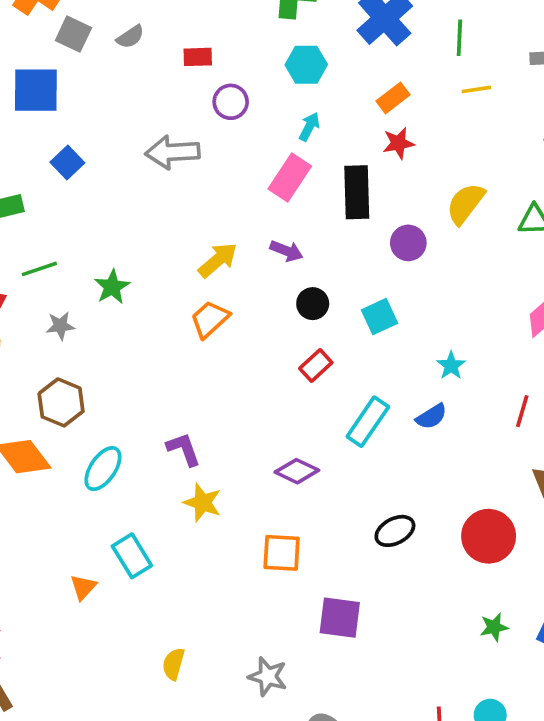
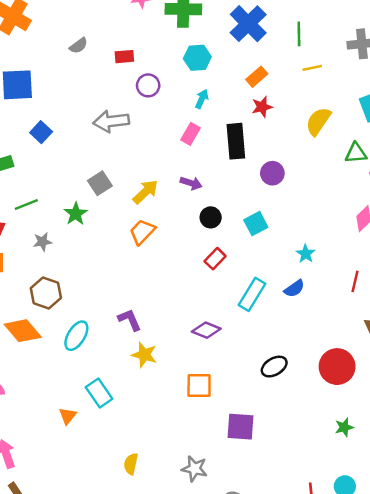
gray square: (73, 34) -> (100, 183), moved, turned 35
pink rectangle: (290, 178) -> (191, 134), size x0.7
yellow semicircle: (465, 204) -> (318, 121), moved

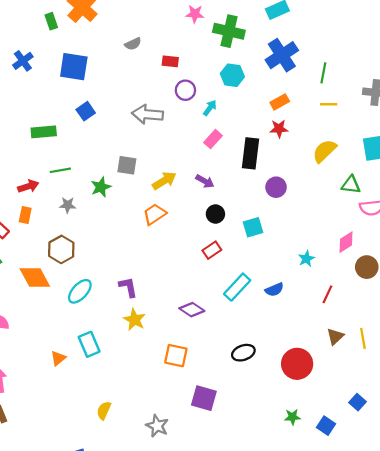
cyan arrow: (202, 99) -> (210, 108), moved
gray square: (100, 183) -> (127, 165), turned 30
cyan star: (306, 254) -> (306, 259), moved

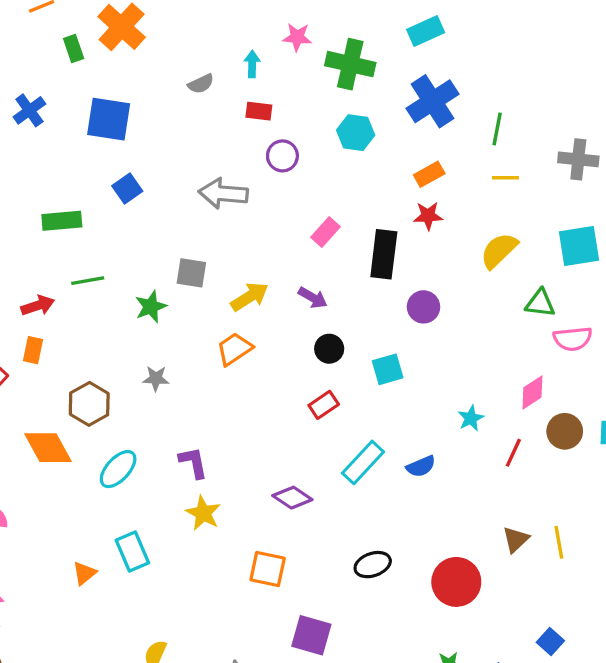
cyan arrow: (210, 108) -> (252, 64), moved, turned -35
gray star: (68, 205) -> (156, 378), moved
red line: (327, 294) -> (513, 453), moved

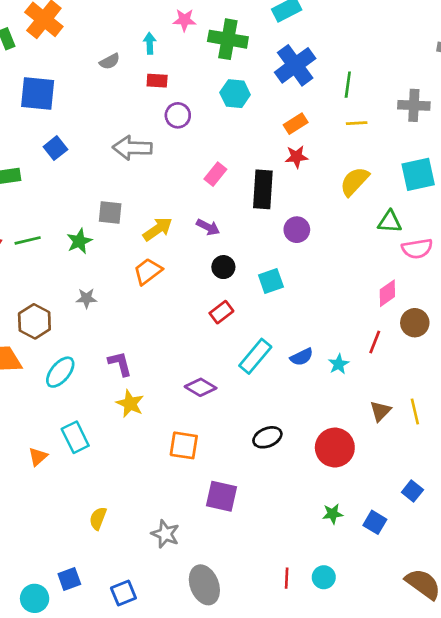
green line: (88, 281) -> (28, 240), moved
cyan star: (471, 418) -> (339, 364), moved

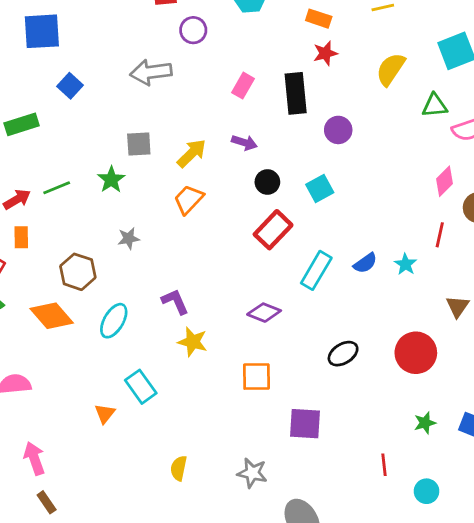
orange rectangle: (296, 124) -> (319, 19), turned 60
red rectangle: (221, 312) -> (273, 230), size x1.5
red line: (287, 578) -> (384, 465), moved

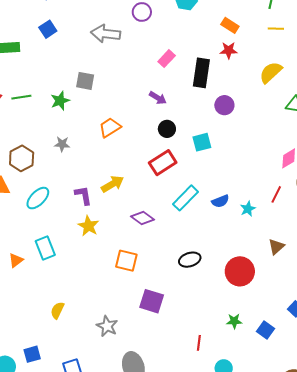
yellow arrow: (192, 153) -> (113, 184), moved

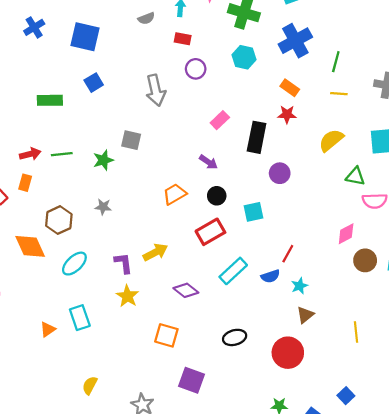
gray arrow: (106, 34) -> (156, 90), turned -112
orange trapezoid: (110, 127) -> (175, 194), moved
red line: (276, 194) -> (288, 254), moved
brown triangle: (276, 247) -> (305, 315), moved

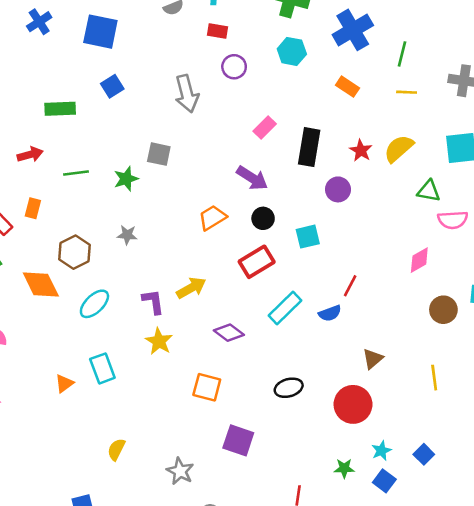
red star: (287, 114) -> (361, 151), moved, turned 30
red arrow: (30, 154) -> (30, 155), moved
purple arrow: (208, 162) -> (252, 178), size x1.4
brown circle: (365, 260) -> (443, 310), moved
cyan star: (300, 286) -> (381, 451), moved

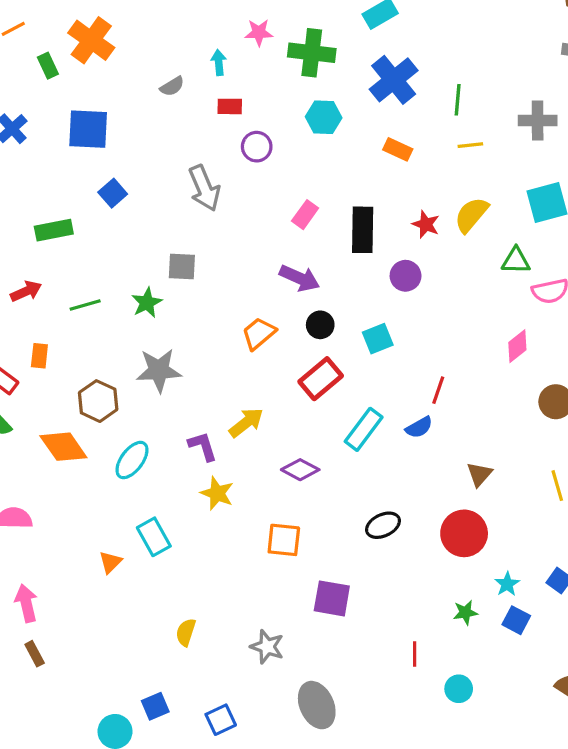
gray star: (127, 235) -> (159, 370), size x1.8

